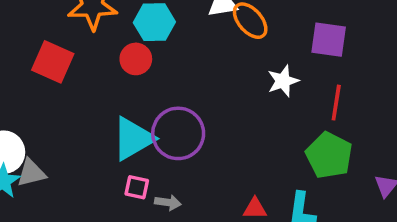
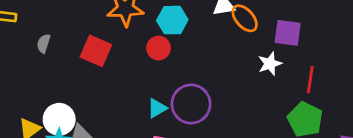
purple square: (329, 40) -> (288, 33), moved
cyan triangle: (133, 139) -> (157, 108), size x0.6

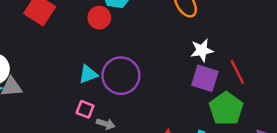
purple square: (288, 33) -> (205, 78), moved
red line: (310, 80) -> (237, 72), turned -45

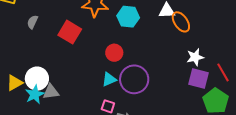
red circle: (99, 18) -> (114, 53), moved

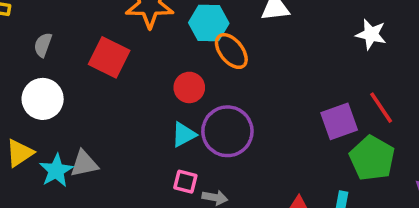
orange ellipse: (181, 22) -> (231, 51), moved
white star: (195, 57) -> (371, 34), moved, turned 30
white circle: (37, 79) -> (43, 99), moved
purple square: (198, 79) -> (339, 121), turned -30

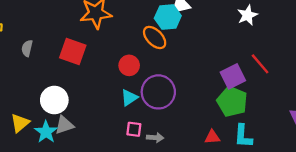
cyan hexagon: (209, 23) -> (168, 17), moved
white star: (371, 34) -> (247, 15), turned -30
white circle: (43, 99) -> (54, 100), moved
green pentagon: (372, 158) -> (232, 102), moved

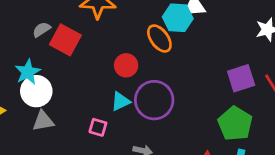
gray semicircle: (27, 48) -> (42, 30), moved, turned 35
purple square: (233, 76) -> (241, 78), moved
pink square: (134, 129) -> (98, 127), moved
cyan star: (46, 132) -> (28, 72), moved

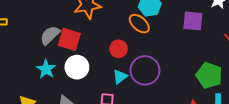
gray semicircle: (42, 30) -> (50, 35), size x1.5
purple square: (241, 78) -> (193, 21), moved, turned 35
white circle: (36, 91) -> (77, 67), moved

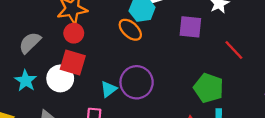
red square: (69, 39) -> (73, 62), moved
red circle: (119, 49) -> (74, 33), moved

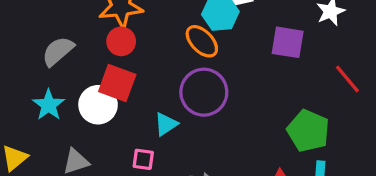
purple circle: (137, 82) -> (204, 92), moved

